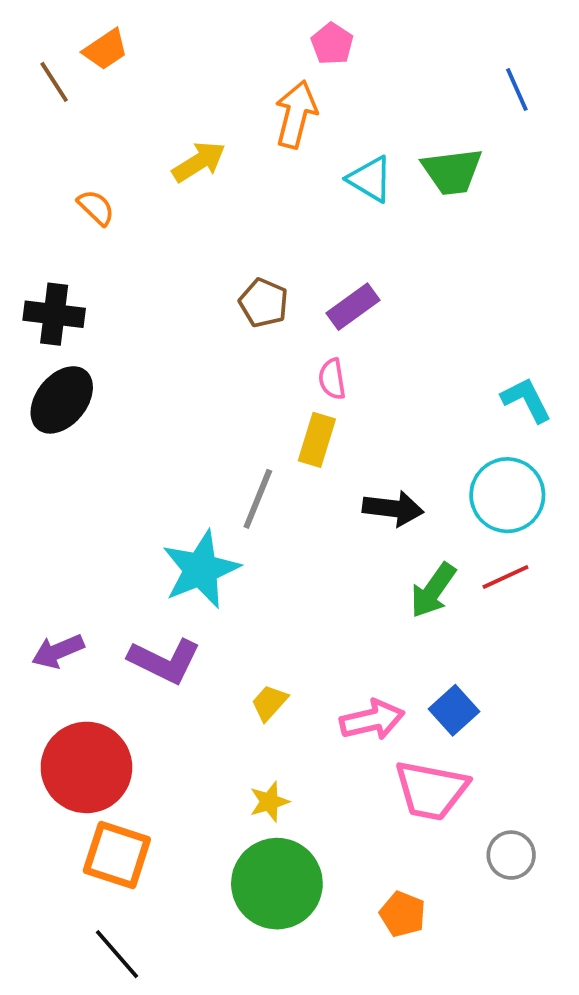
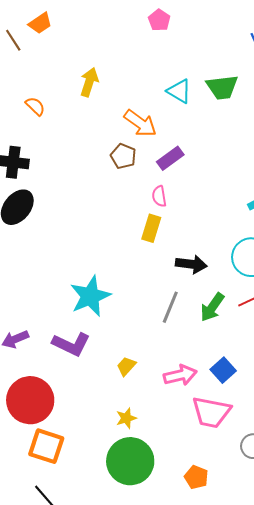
orange arrow: (296, 114) -> (140, 123), moved, turned 112
yellow arrow: (199, 162) -> (89, 82), turned -40
gray line: (258, 499) -> (170, 307), moved

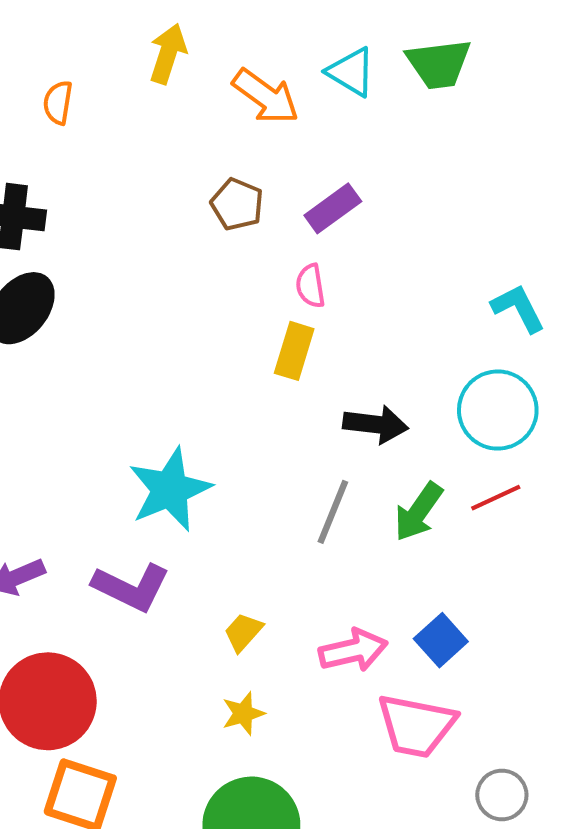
orange semicircle: (35, 106) -> (58, 103), turned -125
orange arrow: (140, 123) -> (266, 96), moved
yellow star: (126, 418) -> (243, 713), moved

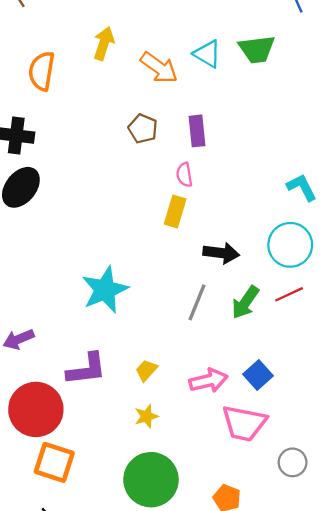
orange semicircle: (58, 103) -> (42, 71), size x1.6
purple rectangle: (333, 208) -> (197, 131), turned -60
purple L-shape: (131, 587) -> (87, 369), moved, turned -33

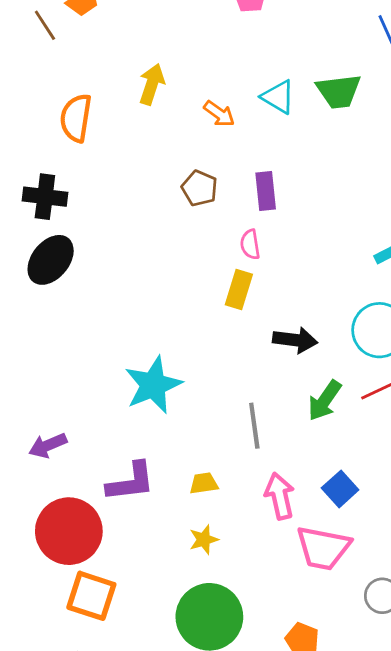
orange arrow: (159, 68) -> (219, 114), size x0.7
gray line: (197, 302) -> (254, 426), moved, turned -30
yellow trapezoid: (146, 370) -> (204, 483), turned 40
pink arrow: (209, 381) -> (280, 496), turned -90

